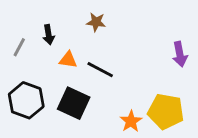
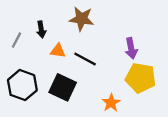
brown star: (96, 22) -> (81, 19), size x1.5
purple arrow: (180, 54) -> (131, 48), moved
yellow pentagon: (166, 111) -> (141, 78), moved

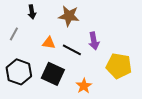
black arrow: (41, 29) -> (32, 12), moved
purple arrow: (131, 48) -> (94, 41), moved
orange star: (111, 103) -> (84, 86), moved

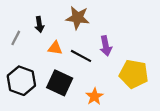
black arrow: (32, 12) -> (39, 24), moved

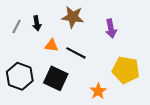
gray line: (16, 38) -> (17, 26), moved
purple arrow: (106, 46) -> (111, 29), moved
orange star: (94, 96) -> (98, 91), moved

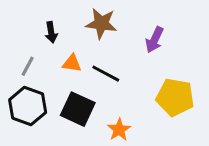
gray line: (17, 26) -> (28, 66), moved
purple arrow: (111, 29) -> (154, 40), turned 36
orange star: (98, 91) -> (119, 130), moved

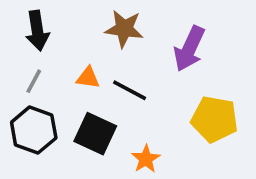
black arrow: (51, 32) -> (37, 31), moved, size x1.5
purple arrow: (154, 40) -> (189, 49), size x1.4

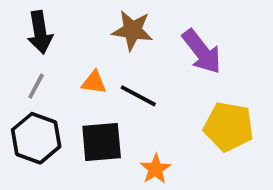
purple arrow: (189, 49) -> (202, 52), turned -63
black square: (95, 134) -> (102, 142), turned -30

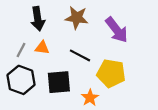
black arrow: (40, 32) -> (38, 19), moved
orange triangle: (94, 82) -> (42, 48), moved
yellow pentagon: (229, 127) -> (111, 73), moved

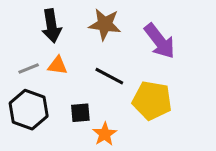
gray line: (21, 50) -> (29, 69), turned 40
black square: (59, 82) -> (80, 113), size x0.6
orange star: (90, 98) -> (105, 134), moved

